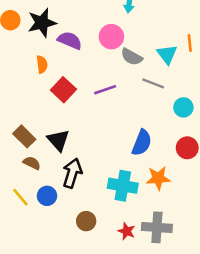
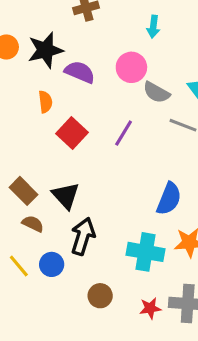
purple line: (105, 90) -> (124, 133), turned -40
red star: (127, 231) -> (150, 308), turned -30

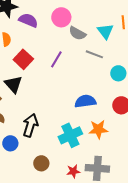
black triangle: (66, 196) -> (13, 84), moved
blue semicircle: (169, 199) -> (85, 101), turned -120
cyan cross: (145, 252) -> (70, 135), turned -35

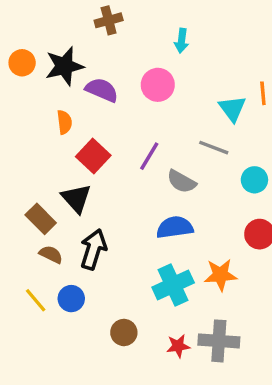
gray semicircle: (77, 33) -> (182, 182), moved
blue semicircle: (85, 101) -> (175, 227), moved
black arrow: (30, 125) -> (93, 249), moved

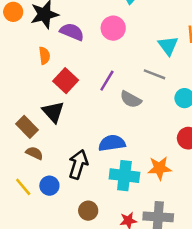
blue semicircle: (175, 227) -> (112, 143), moved
black arrow: (93, 249) -> (78, 164), moved
cyan cross: (173, 285) -> (124, 176), turned 32

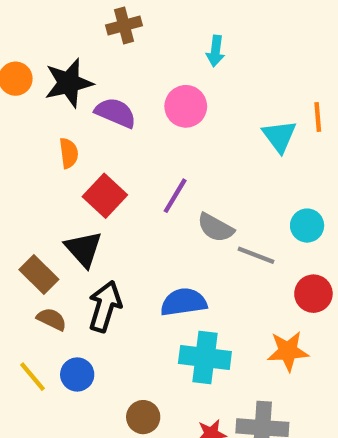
gray line: (154, 74) -> (256, 255), moved
black arrow: (78, 164) -> (105, 306), moved
orange star: (159, 168) -> (288, 351), moved

